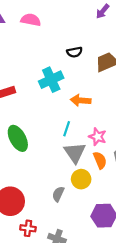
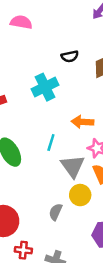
orange arrow: (81, 100) -> (82, 122), moved
cyan line: (67, 129) -> (51, 142), moved

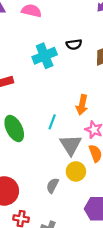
cyan cross: (45, 87) -> (45, 56), moved
orange arrow: (82, 122) -> (82, 105), turned -84

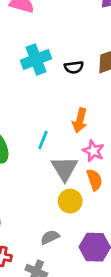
black semicircle: (74, 44) -> (74, 67), moved
gray semicircle: (53, 185) -> (50, 237), moved, turned 35

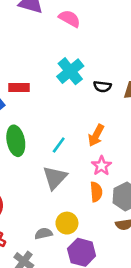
cyan cross: (36, 59) -> (70, 71), turned -32
gray triangle: (65, 169) -> (55, 178), moved
yellow circle: (70, 201) -> (67, 223), moved

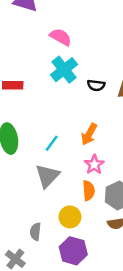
pink semicircle: (70, 19) -> (61, 37), moved
yellow circle: (67, 223) -> (70, 217), moved
gray semicircle: (44, 234) -> (35, 232), turned -72

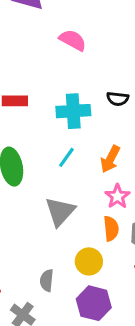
cyan cross: (64, 70) -> (73, 111), moved, turned 36
cyan line: (52, 143) -> (66, 157), moved

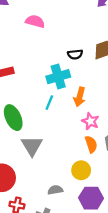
cyan cross: (73, 111) -> (58, 77), moved
gray triangle: (60, 212) -> (32, 146), moved
gray semicircle: (47, 280) -> (55, 190), turned 88

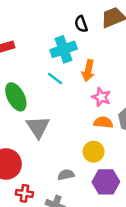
black semicircle: (75, 54) -> (81, 24), turned 80
cyan line: (49, 103) -> (55, 79), turned -72
orange semicircle: (91, 144) -> (103, 122), turned -63

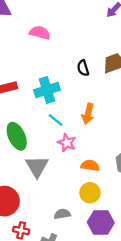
cyan cross: (64, 49) -> (47, 90), moved
pink star: (101, 97) -> (67, 143), moved
orange semicircle: (103, 122) -> (90, 166), moved

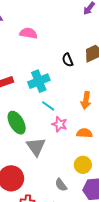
orange arrow: (88, 114) -> (86, 100), moved
orange semicircle: (90, 166) -> (84, 133), moved
gray semicircle: (62, 214) -> (61, 185), turned -112

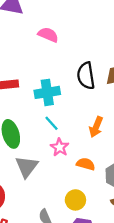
black semicircle: (68, 60) -> (86, 76), size x1.6

